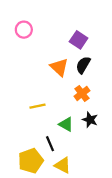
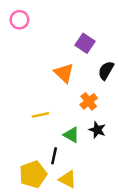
pink circle: (24, 30) -> (19, 20), moved
black semicircle: (83, 65) -> (106, 70), moved
black line: (50, 144) -> (54, 156), turned 35

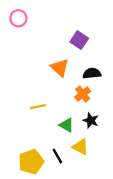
black semicircle: (106, 70) -> (92, 73), moved, turned 54
black line: (54, 156) -> (57, 156), moved, turned -42
yellow triangle: (68, 179) -> (80, 147), moved

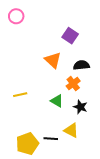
yellow line: (38, 107) -> (20, 95), moved
green triangle: (67, 125) -> (57, 101), moved
black line: (57, 156) -> (51, 139), turned -56

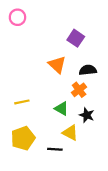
yellow triangle: (71, 130) -> (70, 133), moved
yellow pentagon: (27, 144) -> (23, 138), moved

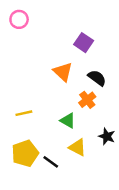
black semicircle: (88, 70) -> (97, 78), turned 42
black star: (87, 115) -> (107, 136), moved
black line: (55, 149) -> (51, 162), moved, turned 32

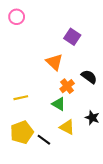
black semicircle: (97, 78) -> (89, 77), moved
orange cross: (87, 100) -> (67, 86), moved

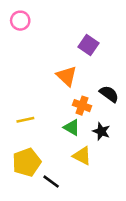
orange cross: (67, 86) -> (82, 106), turned -32
black star: (92, 118) -> (101, 131), moved
black line: (44, 140) -> (51, 182), moved

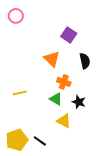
black semicircle: (109, 94) -> (85, 61), moved, turned 42
yellow pentagon: (27, 162) -> (17, 140), moved

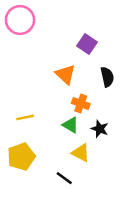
pink circle: (16, 16) -> (20, 20), size x1.5
yellow pentagon: (17, 140) -> (21, 157), moved
black line: (40, 141) -> (64, 178), moved

